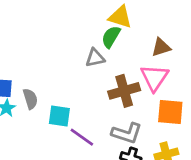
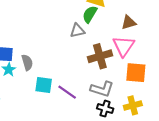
cyan square: (59, 116) -> (44, 85), moved

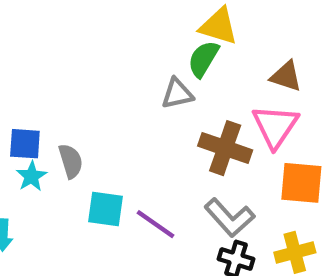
brown triangle: (129, 22) -> (286, 76), turned 35
brown cross: (100, 56) -> (225, 148), turned 35
gray L-shape: (102, 89) -> (229, 218), turned 30

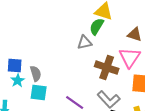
cyan square: (105, 209) -> (39, 93), moved

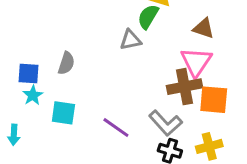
brown cross: (107, 68) -> (185, 87), moved, turned -30
gray semicircle: (36, 74) -> (66, 63), moved, turned 35

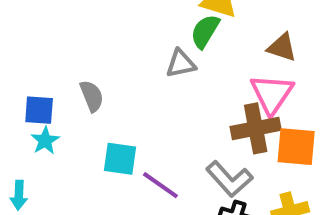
gray semicircle: (66, 63) -> (92, 96), turned -40
cyan square: (63, 113) -> (120, 159), moved

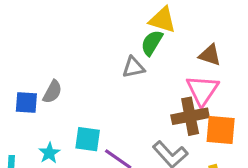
gray semicircle: (92, 96) -> (52, 92), moved, turned 50
cyan star: (45, 141) -> (49, 153), moved

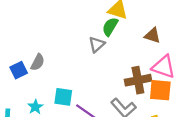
gray triangle: (133, 67) -> (97, 44), turned -30
pink triangle: (202, 90) -> (164, 67), moved, turned -45
blue square: (26, 102) -> (19, 70), turned -30

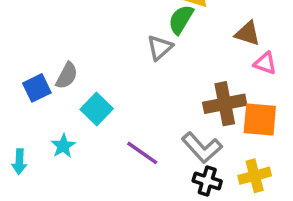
pink triangle: (164, 67) -> (265, 63), moved, size x0.6
cyan square: (63, 97) -> (97, 109), moved, turned 36

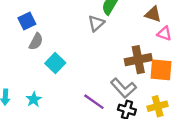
blue square: (37, 88) -> (27, 21), moved
cyan star: (63, 146) -> (34, 99), moved
purple line: (142, 153) -> (94, 102), moved

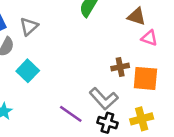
gray triangle: (96, 23) -> (29, 27), moved
brown cross: (138, 60) -> (120, 67), size x0.6

